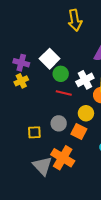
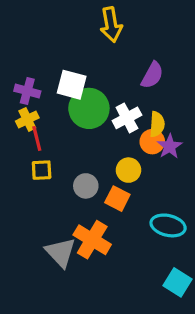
white square: (50, 59) -> (72, 85), turned -30
green circle: (61, 74) -> (89, 108), size x1.6
red line: (64, 93) -> (37, 138), moved, turned 63
yellow square: (34, 132) -> (42, 170), moved

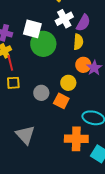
white cross: (127, 118) -> (64, 19), moved
yellow semicircle: (157, 124) -> (78, 42), moved
orange cross: (92, 240) -> (76, 139), moved, turned -30

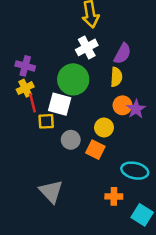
white cross: (64, 19) -> (87, 47), moved
white square: (32, 29) -> (60, 104), moved
yellow square: (13, 83) -> (46, 121), moved
orange cross: (76, 139) -> (114, 196), size x0.6

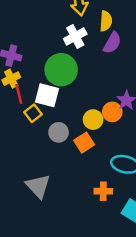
yellow semicircle: (116, 77) -> (106, 21), moved
orange circle: (122, 105) -> (112, 112), moved
yellow square: (46, 121) -> (33, 113), turned -35
orange square: (95, 150) -> (84, 143), turned 30

